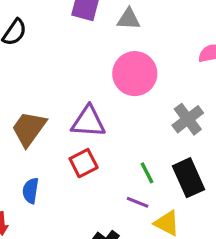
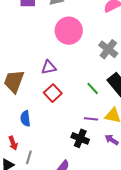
purple triangle: (88, 122) -> (49, 67), size x0.7
purple line: (138, 202) -> (91, 119), moved

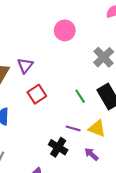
pink circle: (69, 31) -> (65, 30), size x0.7
purple triangle: (49, 67) -> (25, 65), moved, turned -49

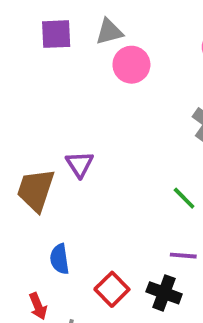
pink circle: (65, 30) -> (131, 65), moved
red square: (37, 94) -> (112, 289), moved

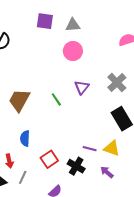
pink circle: (131, 65) -> (73, 51), moved
purple triangle: (80, 164) -> (82, 87), moved
green line: (184, 198) -> (56, 99), moved

